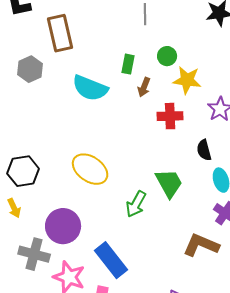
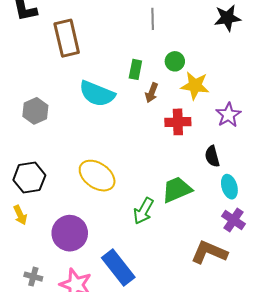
gray hexagon: (30, 69) -> (35, 111), moved
green trapezoid: (169, 183) -> (177, 190), turned -84
gray cross: (34, 254) -> (33, 277), moved, size x0.6

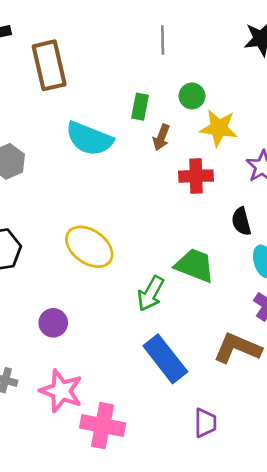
green trapezoid: (177, 190) -> (195, 265), turned 44
purple circle: (70, 233) -> (53, 323), size x0.6
blue rectangle: (118, 268) -> (165, 359), moved

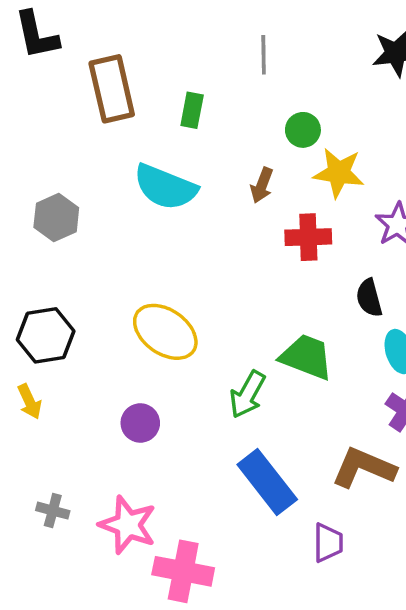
green rectangle: (140, 107) -> (192, 110), moved
purple circle: (53, 323) -> (140, 423), moved
purple trapezoid: (205, 423) -> (328, 543), moved

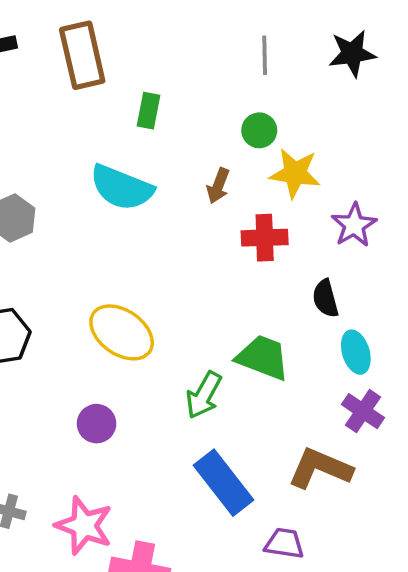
gray line: (264, 55) -> (265, 55), moved
brown rectangle: (112, 89) -> (82, 55), moved
purple trapezoid: (328, 543) -> (284, 543), turned -81

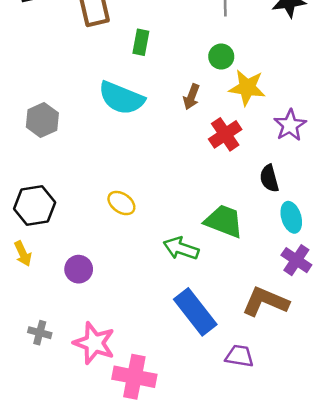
red cross: (265, 238) -> (225, 134), turned -32
yellow ellipse: (122, 332) -> (121, 203), size x0.6
green arrow: (204, 395) -> (181, 248), turned 80
purple circle: (97, 424) -> (79, 269), moved

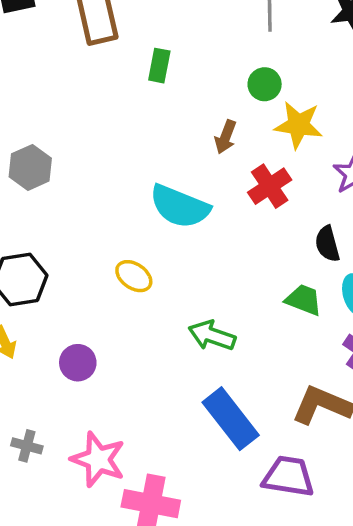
cyan semicircle: (121, 98) -> (180, 206), moved
green trapezoid: (224, 221) -> (304, 300), moved, size x0.7
purple trapezoid: (239, 356) -> (288, 476), size x1.4

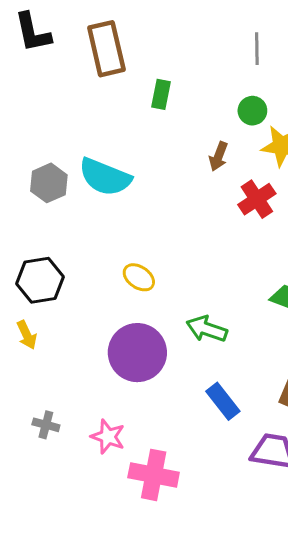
cyan semicircle: (180, 206) -> (105, 177), moved
purple circle: (78, 363) -> (137, 353), moved, size x1.8
blue rectangle: (231, 419) -> (223, 401), size x0.7
pink star: (98, 459) -> (108, 437), size x0.7

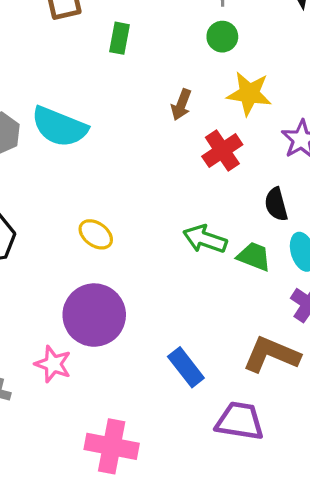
green circle: (252, 111) -> (222, 37), moved
green arrow: (207, 329) -> (205, 239), moved
pink star: (108, 437) -> (53, 364), moved

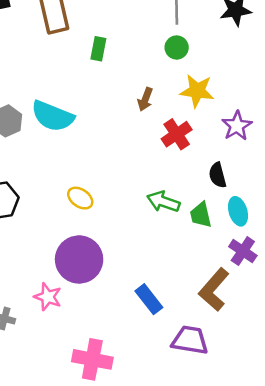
green trapezoid: (254, 257) -> (201, 215), turned -124
brown L-shape: (271, 355) -> (214, 290), turned -72

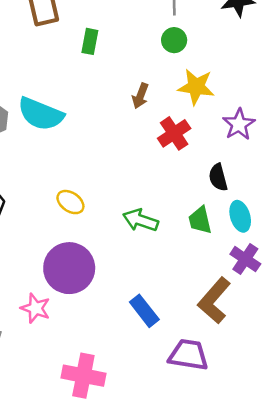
green arrow: (163, 202) -> (140, 220), moved

